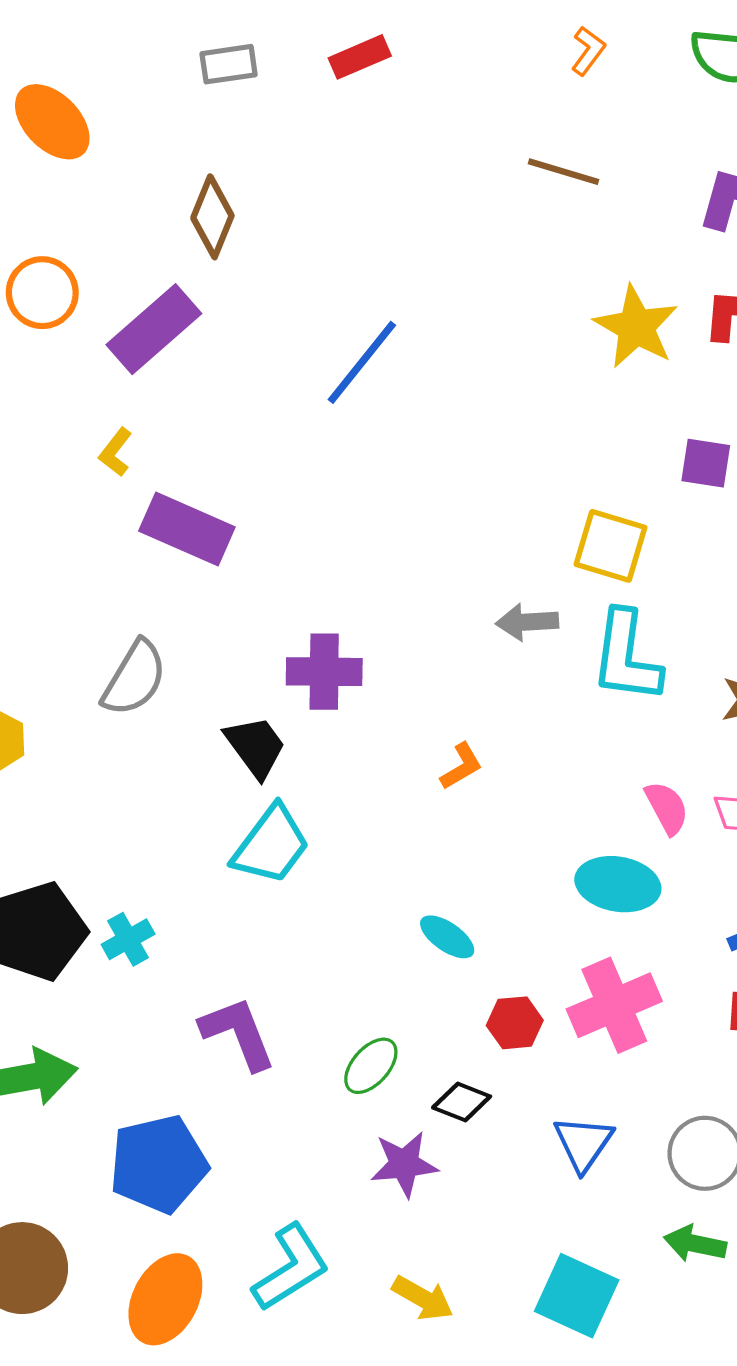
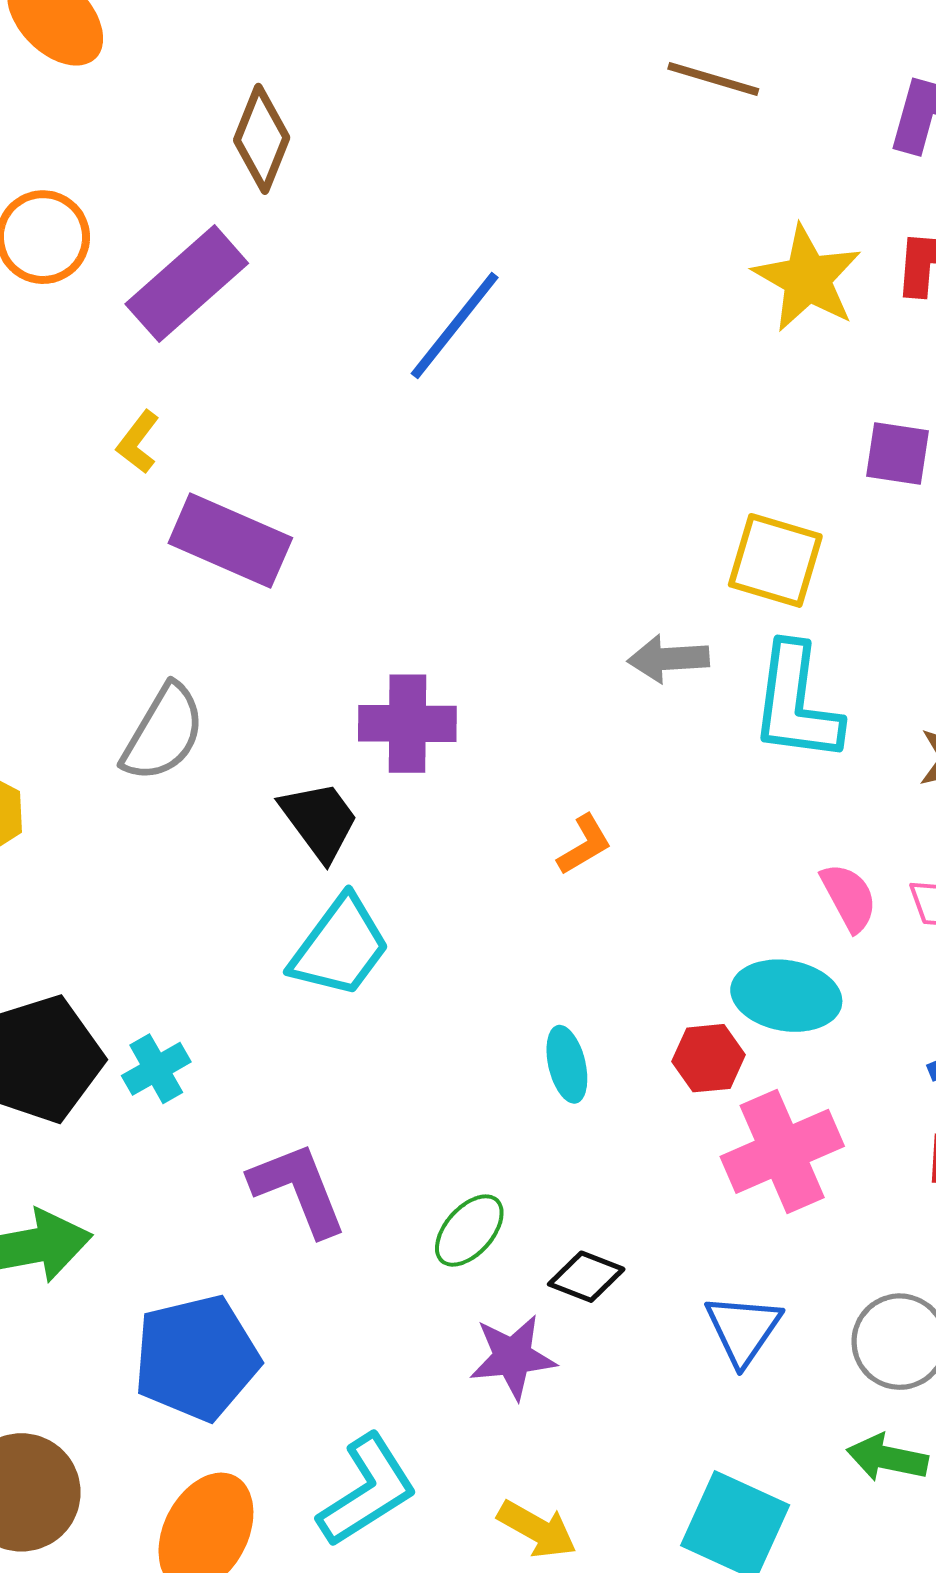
cyan ellipse: (447, 937) -> (567, 1064), turned 42
red hexagon: (515, 1023) -> (709, 1058), moved

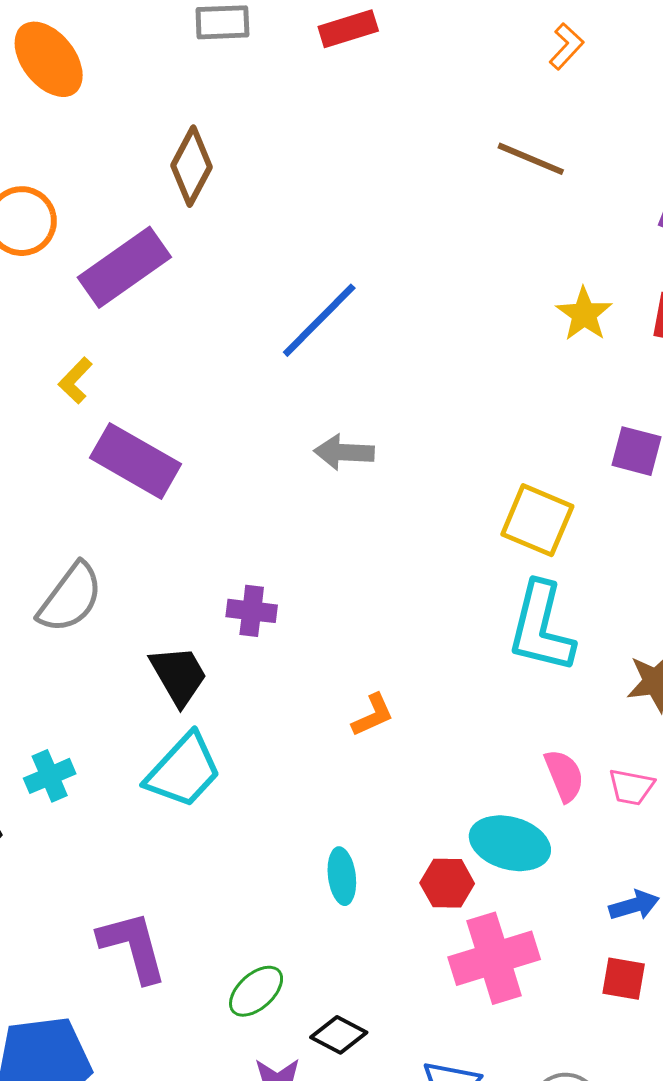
yellow star: (807, 278) -> (584, 314), size x0.7
gray arrow: (668, 659) -> (344, 452), moved
purple cross: (407, 724) -> (252, 611), size x0.7
cyan cross: (156, 1069) -> (50, 776), moved

